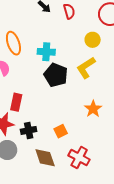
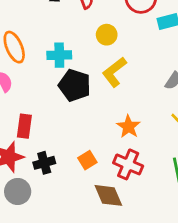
yellow circle: (93, 40) -> (107, 35), moved
brown diamond: (45, 158) -> (108, 195), moved
red cross: (79, 158) -> (128, 164), moved

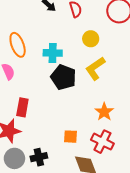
orange square: (87, 160) -> (70, 137), turned 32
black cross: (44, 163) -> (39, 157), moved

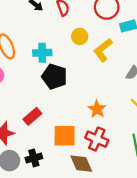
yellow L-shape: (95, 68) -> (103, 50), moved
red rectangle: (22, 107) -> (32, 116), moved, turned 42
orange square: (70, 137) -> (65, 136), size x1.6

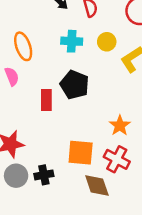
cyan cross: (42, 53) -> (72, 41), moved
red rectangle: (32, 116) -> (46, 100), moved, turned -54

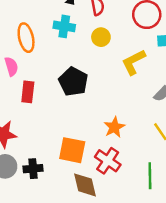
cyan cross: (72, 41) -> (64, 26), moved
yellow circle: (107, 42) -> (101, 37), moved
red rectangle: (46, 100) -> (28, 92), moved

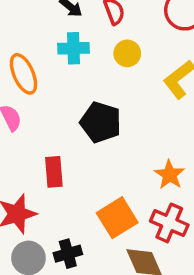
red rectangle: (28, 92) -> (54, 172), moved
orange square: (72, 150) -> (117, 218), turned -32

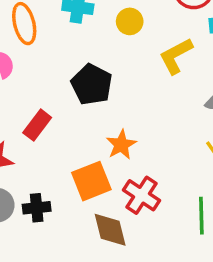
red rectangle: (54, 172) -> (37, 125), turned 32
orange star: (170, 175) -> (121, 145), moved

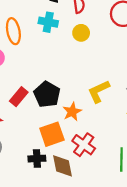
yellow L-shape: (176, 56) -> (99, 91), moved
black pentagon: (92, 85) -> (47, 94), moved
black cross: (37, 208) -> (37, 159), moved

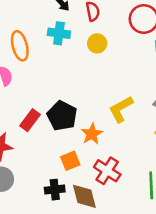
orange square: (52, 134) -> (70, 161), size x0.7

